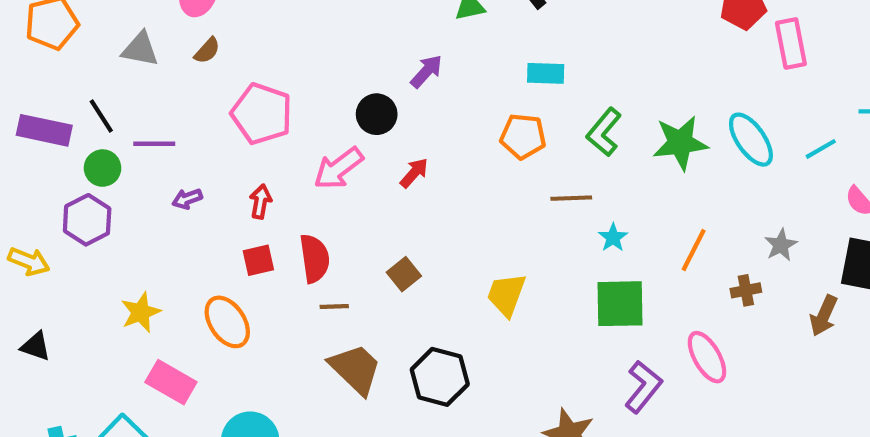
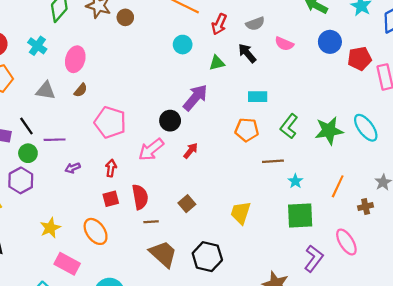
purple arrow: (426, 71) -> (195, 97), size x1.5

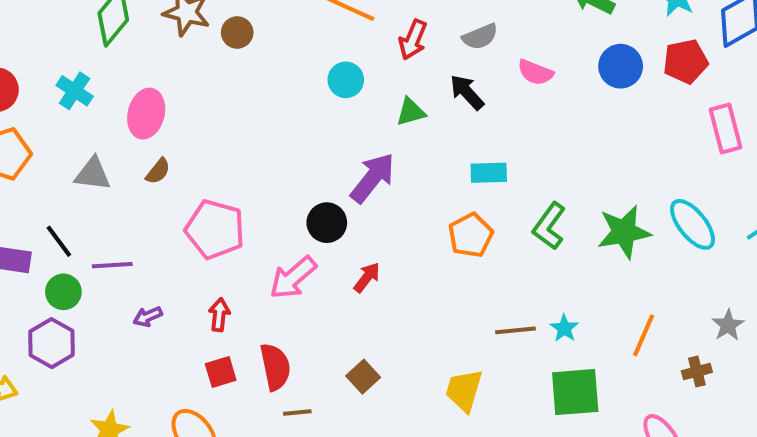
red pentagon: (360, 59) -> (685, 61), moved
orange pentagon: (247, 130) -> (471, 235), turned -30
brown line: (273, 161) -> (515, 330), moved

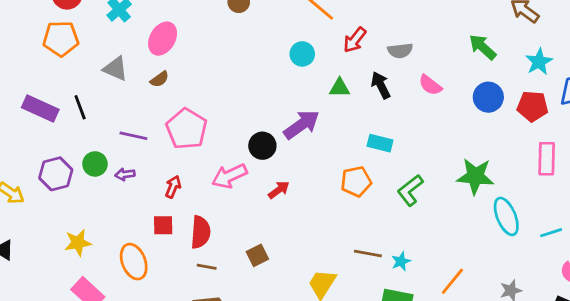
green star: (624, 232) -> (475, 176), moved
purple line: (112, 265) -> (133, 136), moved
green circle: (63, 292) -> (95, 164), moved

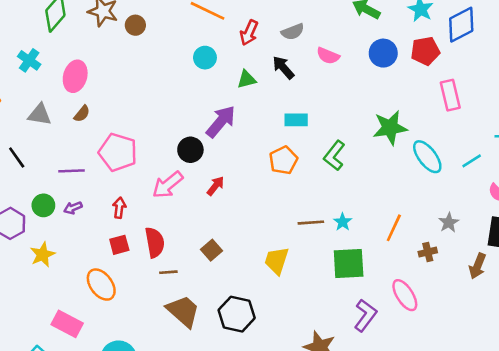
yellow star: (78, 243) -> (43, 255), moved

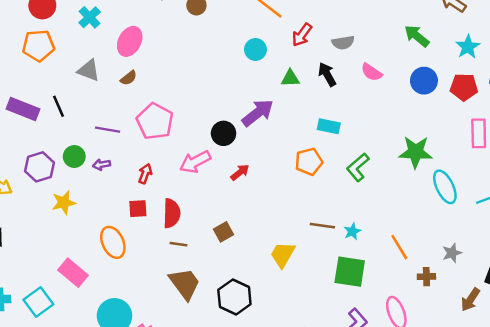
orange line: (394, 228) -> (399, 247), turned -68

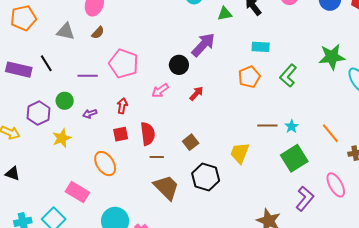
pink arrow: (195, 162) -> (160, 91), size x0.7
purple arrow: (102, 165) -> (90, 114), moved
green square: (350, 272) -> (294, 158), turned -32
black hexagon: (234, 297) -> (206, 177), moved

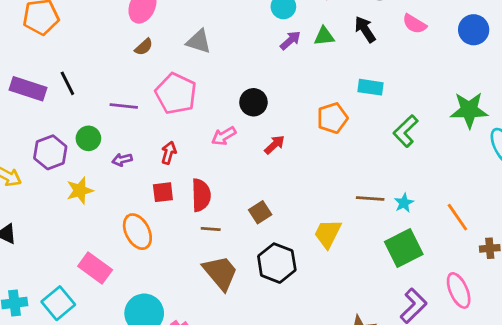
gray triangle: (66, 31) -> (199, 41), moved
purple arrow: (203, 45) -> (290, 40), moved, size x0.6
orange pentagon: (249, 77) -> (332, 118), moved

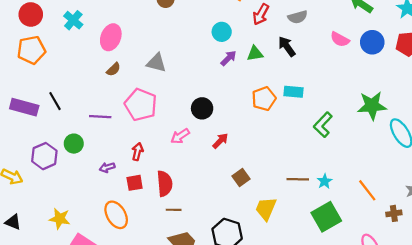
pink semicircle: (414, 24) -> (340, 39), moved
orange pentagon: (332, 118) -> (264, 99), moved
purple arrow: (122, 160) -> (107, 167), moved
yellow star: (80, 190) -> (60, 219), moved, turned 30
brown square: (260, 212) -> (241, 178), moved

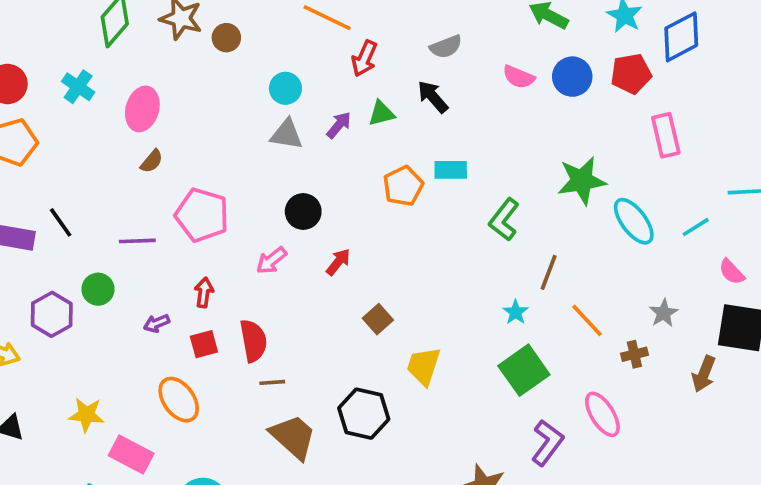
red arrow: (261, 14) -> (364, 58), moved
cyan circle: (222, 32) -> (285, 88), moved
gray triangle: (156, 63) -> (287, 134), moved
brown line: (298, 179) -> (549, 272), moved, turned -65

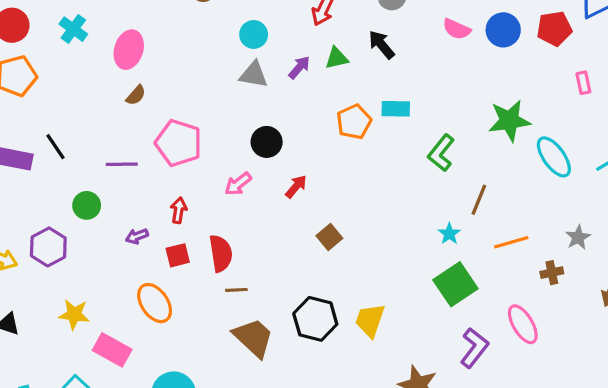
pink rectangle: (666, 135) -> (583, 83), size x0.6
purple hexagon: (52, 314) -> (48, 247), moved
orange line: (587, 320) -> (511, 242), turned -64
yellow trapezoid: (423, 366) -> (370, 320), moved

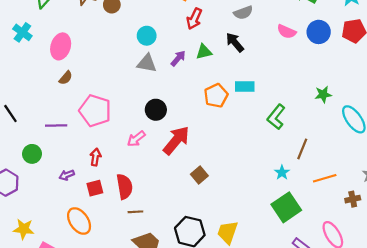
green star: (509, 121) -> (323, 94), size x0.6
red arrow: (296, 186) -> (176, 140), size x1.8

